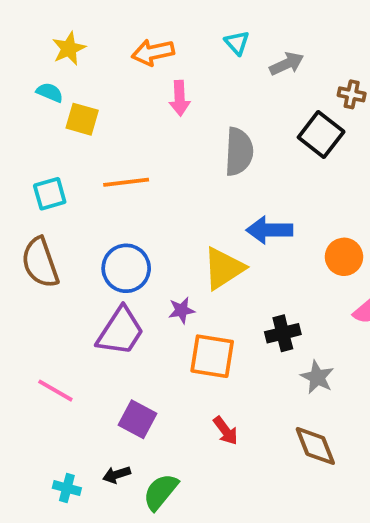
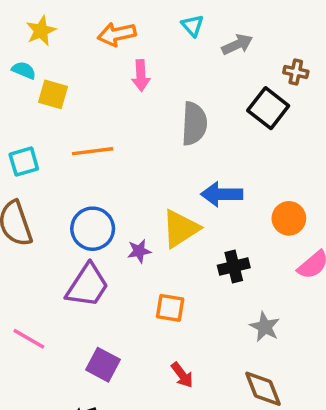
purple star: (182, 310) -> (139, 251), moved
black cross: (283, 333) -> (234, 267), moved
orange square: (212, 356) -> (170, 308), size x0.7

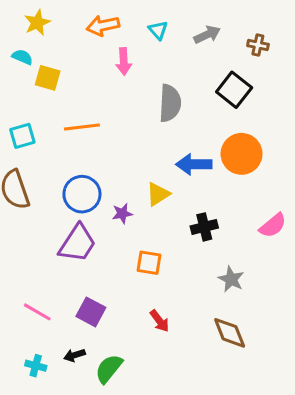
cyan triangle: (192, 26) -> (158, 30), moved
brown cross: (296, 72) -> (258, 45), moved
orange circle: (289, 218) -> (242, 154), moved, size x1.4
yellow triangle: (180, 229) -> (158, 194), size x0.7
pink line: (29, 339) -> (37, 312), moved

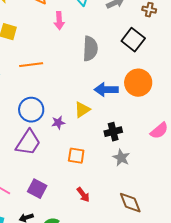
gray star: (231, 279) -> (121, 158), moved

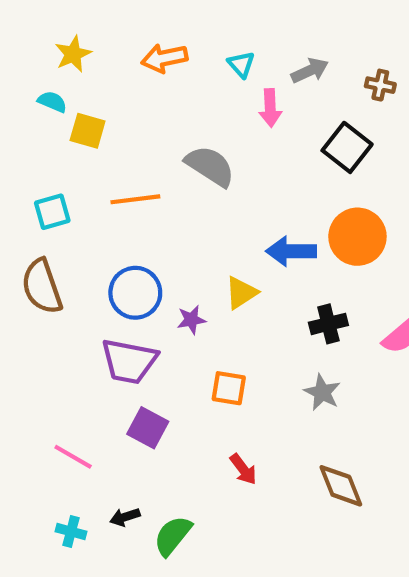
pink arrow: (59, 21) -> (270, 108), moved
gray semicircle: (90, 49) -> (210, 166), moved, turned -60
black cross: (113, 132) -> (328, 324), moved
purple trapezoid: (28, 143) -> (129, 361), turned 68
purple square: (37, 189) -> (148, 428), moved

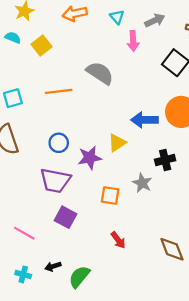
yellow square: (88, 131) -> (42, 46), moved, turned 36
blue circle: (135, 293) -> (59, 143), size x0.7
purple star: (191, 320) -> (90, 158), size x1.5
gray star: (322, 392) -> (142, 183), moved

